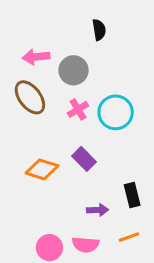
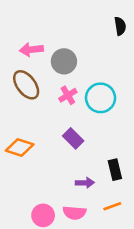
black semicircle: (99, 30) -> (120, 26), moved
orange diamond: (42, 169) -> (20, 147), moved

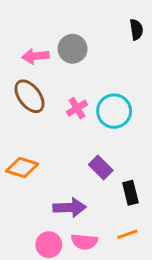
gray circle: (64, 61) -> (73, 49), moved
purple rectangle: (73, 138) -> (101, 168), moved
purple arrow: (85, 183) -> (70, 208), moved, size x1.5

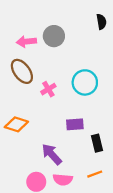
pink cross: (77, 108) -> (48, 89), moved
purple rectangle: (101, 168) -> (75, 124), turned -49
purple arrow: (70, 208) -> (52, 154), turned -130

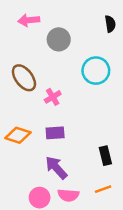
pink arrow: (26, 42) -> (29, 20), moved
cyan circle: (85, 82) -> (96, 71), moved
purple rectangle: (75, 124) -> (55, 133), moved

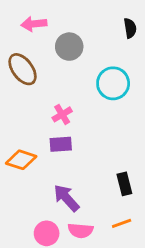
brown ellipse: (24, 78) -> (23, 69), moved
purple rectangle: (55, 133) -> (61, 144), moved

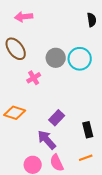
gray circle: (69, 47) -> (56, 58), moved
pink cross: (62, 114) -> (34, 78), moved
purple rectangle: (61, 144) -> (57, 118), moved, turned -42
pink semicircle: (81, 231) -> (57, 163), turned 60

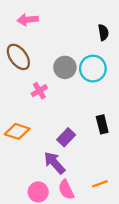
black semicircle: (92, 20) -> (103, 32), moved
black rectangle: (88, 130) -> (102, 124), moved

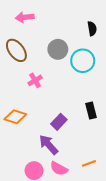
gray circle: (65, 67) -> (58, 49), moved
pink semicircle: (66, 190) -> (59, 169), turned -36

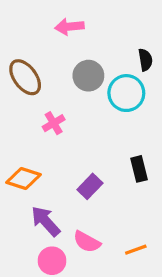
pink arrow: (25, 17) -> (69, 27), moved
black semicircle: (92, 29) -> (145, 60), moved
purple arrow: (49, 145) -> (46, 221), moved
pink semicircle: (59, 169) -> (87, 242), moved

